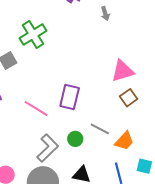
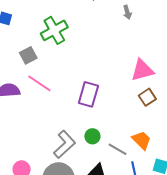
pink line: (36, 108) -> (39, 83), moved
gray line: (100, 129) -> (117, 149), moved
orange trapezoid: (124, 141) -> (141, 140), turned -90

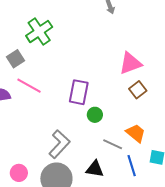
green circle: (92, 136) -> (95, 115), moved

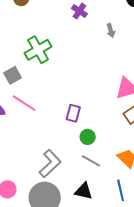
purple rectangle: (79, 92) -> (73, 113), size x0.7
gray line: (113, 144) -> (91, 161), moved

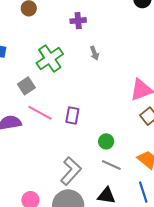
purple cross: (79, 11) -> (78, 21), moved, turned -35
gray arrow: (111, 31) -> (94, 53), moved
purple rectangle: (73, 113) -> (72, 116), moved

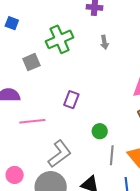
pink line: (40, 113) -> (32, 121), moved, turned -45
gray line: (111, 165) -> (112, 155), moved, turned 60

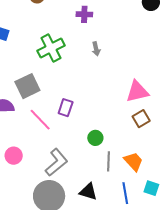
gray square: (31, 62) -> (27, 86), moved, size x1.4
pink line: (32, 121) -> (40, 120), moved, turned 55
pink circle: (15, 175) -> (14, 156), moved

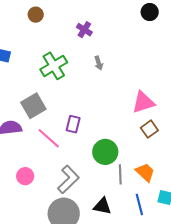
purple cross: (84, 14) -> (84, 30), turned 35
green circle: (95, 138) -> (105, 152), size x1.6

